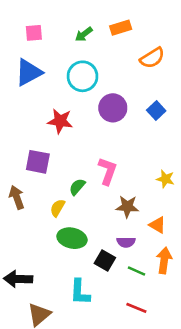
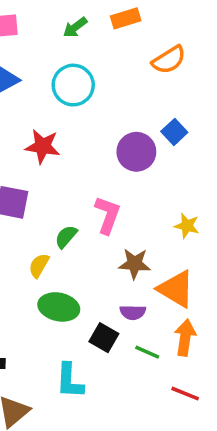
purple circle: (113, 108) -> (136, 152), moved
orange triangle: (158, 225) -> (176, 289), size x1.6
red line: (136, 308) -> (185, 394), moved

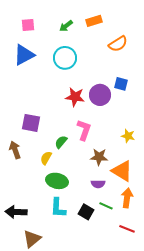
blue square: (174, 132) -> (121, 84), turned -32
red star: (43, 146) -> (75, 97), moved
black square: (104, 338) -> (86, 212), moved
cyan L-shape: (70, 381) -> (58, 208), moved

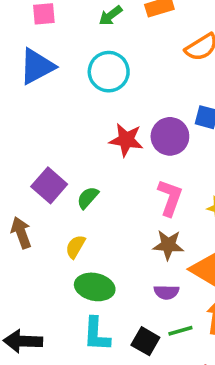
purple square: (31, 123) -> (49, 185), turned 30
pink L-shape: (84, 130) -> (170, 198), moved
green semicircle: (61, 142) -> (88, 198), moved
green line: (106, 206) -> (180, 331), turned -40

